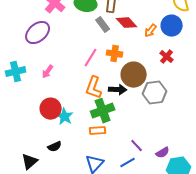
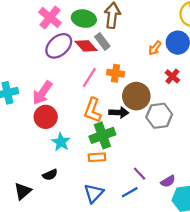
red diamond: (127, 23) -> (86, 46), moved
purple ellipse: (38, 33) -> (59, 46), moved
pink arrow: (48, 72) -> (42, 93), size x1.6
red circle: (51, 109) -> (46, 117), moved

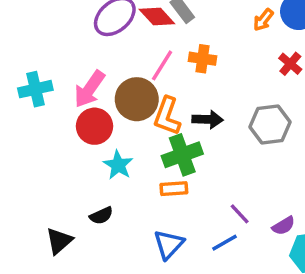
brown circle: (136, 96) -> (137, 99), moved

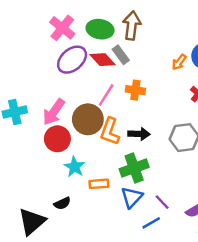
green cross: (182, 155) -> (134, 168), moved
orange rectangle: (174, 189) -> (99, 184), moved
black triangle: (59, 241) -> (32, 222), size x1.4
blue triangle: (169, 244) -> (132, 197), moved

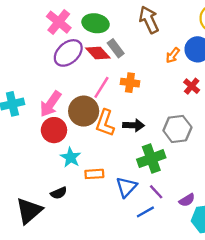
brown arrow: (132, 26) -> (149, 20), moved, turned -32
green cross: (134, 168) -> (151, 159), moved

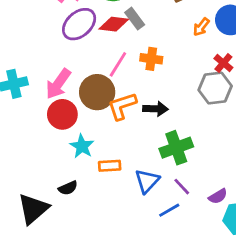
red diamond: (98, 53) -> (114, 24), turned -40
orange L-shape: (105, 123) -> (122, 106), turned 52
gray hexagon: (177, 129) -> (215, 88), moved

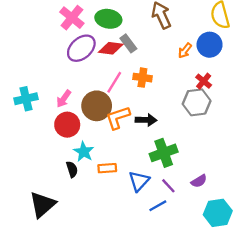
pink arrow: (58, 84) -> (64, 99), size x0.7
black semicircle: (68, 188) -> (72, 169), moved, turned -84
purple semicircle: (218, 196) -> (199, 181), moved

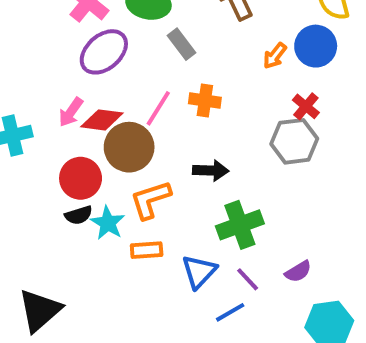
red diamond: (111, 48) -> (102, 120), moved
pink arrow: (64, 99) -> (71, 112), moved
orange L-shape: (118, 118) -> (150, 200), moved
black semicircle: (72, 169) -> (79, 215), moved, turned 91

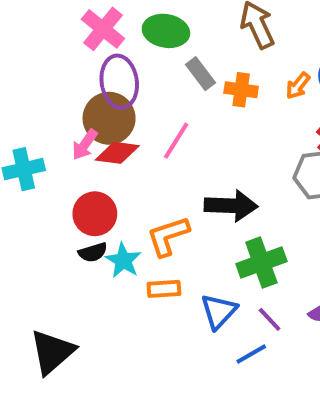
purple ellipse: (104, 52) -> (119, 82), turned -57
orange cross: (205, 101) -> (241, 90), moved
brown circle: (129, 147) -> (109, 118), moved
black arrow: (211, 170) -> (231, 206), size x1.4

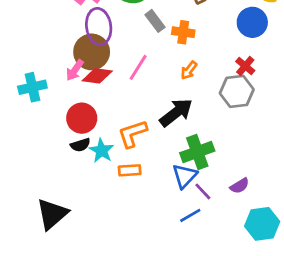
orange arrow: (298, 86) -> (189, 70), moved
black arrow: (231, 206) -> (176, 113), turned -40
blue triangle: (219, 311) -> (185, 176), moved

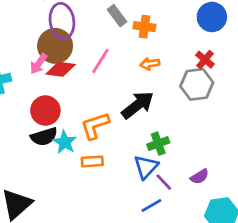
orange arrow: (189, 70) -> (150, 64), turned 42
black semicircle: (80, 145) -> (44, 137), size x1.4
green cross: (197, 152) -> (158, 144), size x0.7

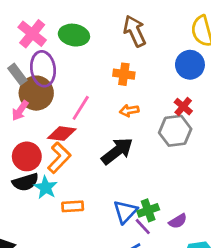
gray rectangle: (117, 16) -> (17, 74), moved
red diamond: (61, 69) -> (62, 134), moved
orange L-shape: (95, 126) -> (59, 158), moved, turned 152
green cross: (158, 144) -> (148, 210), moved

